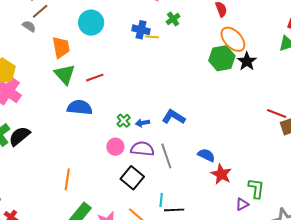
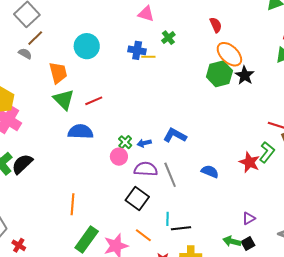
pink circle: (115, 147) -> (119, 157), moved
red star: (221, 174) -> (249, 162), moved
green L-shape: (256, 188) -> (267, 152), moved, turned 35

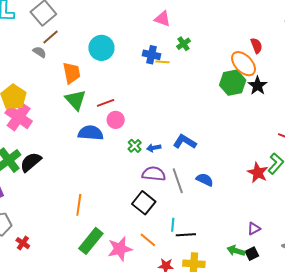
red semicircle: (216, 25) -> (256, 46), moved
pink circle: (119, 157) -> (116, 120), moved
blue semicircle: (210, 171) -> (205, 180), moved

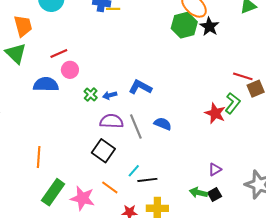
green triangle: (76, 100) -> (16, 53), moved
cyan line: (173, 225) -> (134, 171), turned 40
pink star: (120, 249) -> (83, 198), turned 30

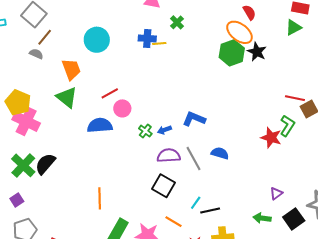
black square: (215, 195) -> (294, 219), moved, size x1.5

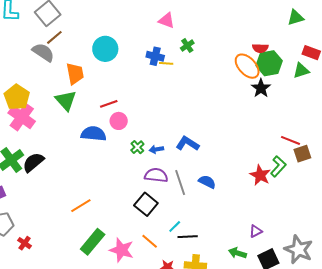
red semicircle: (249, 12) -> (260, 48), turned 112
green hexagon: (232, 53) -> (269, 63), moved
gray semicircle: (36, 54) -> (43, 52), size x1.6
orange line: (100, 198) -> (81, 206), turned 50

